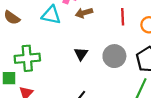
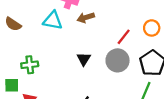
red line: (123, 17) -> (124, 37), moved, turned 42
green cross: (27, 58) -> (30, 65), size x0.7

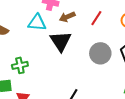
red line: (124, 37) -> (96, 18), moved
black triangle: (84, 59) -> (61, 41), moved, size x1.6

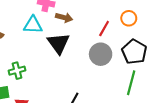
brown arrow: (67, 17) -> (64, 18), turned -140
red line: (96, 18) -> (104, 28), moved

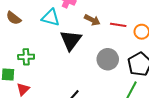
brown arrow: (64, 18) -> (92, 20), moved
red line: (104, 28) -> (118, 25), moved, turned 56

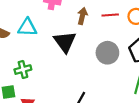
cyan triangle: (51, 18) -> (27, 27), moved
brown arrow: (92, 20) -> (82, 16), turned -91

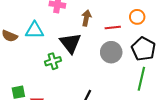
red line: (110, 15) -> (113, 28), moved
green cross: (23, 70) -> (53, 61), moved

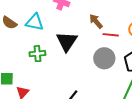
brown arrow: (86, 18) -> (96, 21), moved, turned -63
green cross: (53, 61) -> (37, 54), moved

